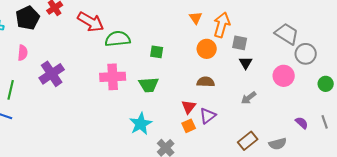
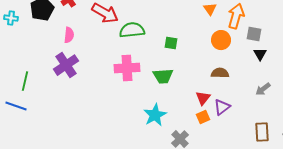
pink semicircle: (23, 53) -> (69, 35), moved
brown rectangle: (248, 141) -> (262, 132), turned -54

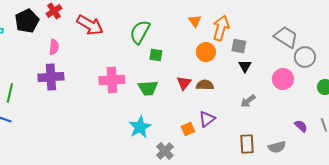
green semicircle: (132, 30) -> (140, 32), moved, turned -55
purple cross: (66, 65) -> (51, 77), turned 30
red triangle: (203, 98) -> (184, 83), moved

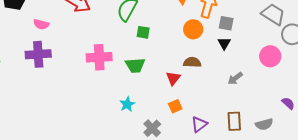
pink semicircle: (54, 47) -> (41, 24), turned 98
black triangle: (245, 66) -> (224, 43), moved
red triangle: (184, 83) -> (173, 78), moved
purple triangle: (207, 119) -> (199, 124), moved
cyan star: (140, 127) -> (127, 104), size x0.7

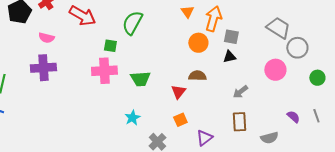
green square: (143, 32) -> (110, 46), moved
black triangle: (224, 43) -> (229, 57), turned 48
brown rectangle: (234, 121) -> (239, 122), moved

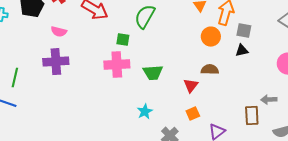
gray arrow: (240, 92) -> (269, 100), moved, turned 35

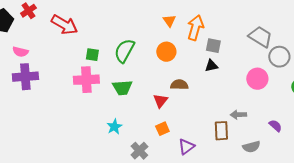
green semicircle: (145, 17) -> (124, 51), moved
pink semicircle: (59, 32) -> (20, 52), moved
orange circle: (211, 37) -> (166, 52), moved

